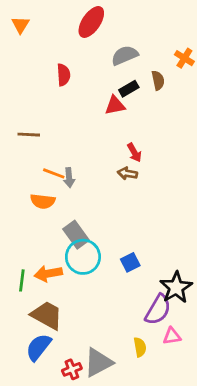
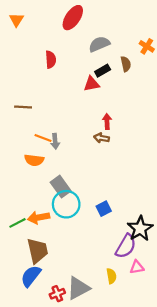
red arrow: (134, 153) -> (107, 121), turned -152
green line: (22, 280) -> (18, 223), turned 56
brown trapezoid: (47, 315) -> (37, 251), turned 48

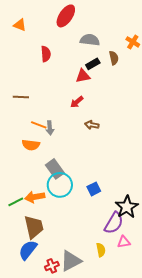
orange triangle: (16, 20) -> (20, 25), moved, turned -40
gray semicircle: (99, 44) -> (90, 40), turned 30
red arrow: (107, 121) -> (77, 102), moved, turned -128

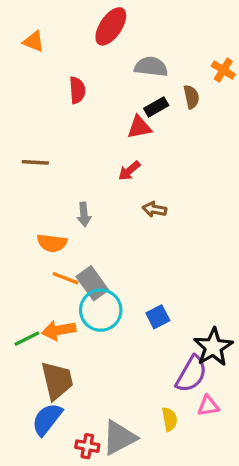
orange line: (39, 125) -> (65, 278), moved
red cross: (52, 266) -> (87, 446), turned 32

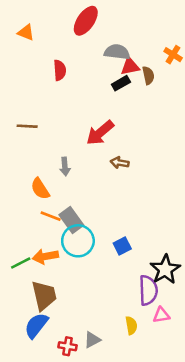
red triangle: (139, 127) -> (130, 66), moved
red arrow: (129, 171) -> (100, 133), size x1.6
orange semicircle: (52, 243) -> (40, 189), turned 50
purple semicircle: (191, 374) -> (148, 290), turned -32
gray triangle: (119, 438) -> (92, 340), size x0.6

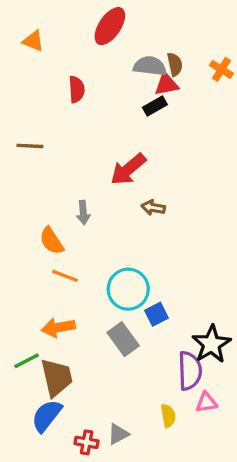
brown semicircle: (148, 75) -> (175, 64), moved
brown line: (27, 126) -> (30, 146), moved
gray rectangle: (71, 220) -> (123, 339), moved
cyan circle: (78, 241) -> (128, 289), moved
green line: (21, 263) -> (27, 361), moved

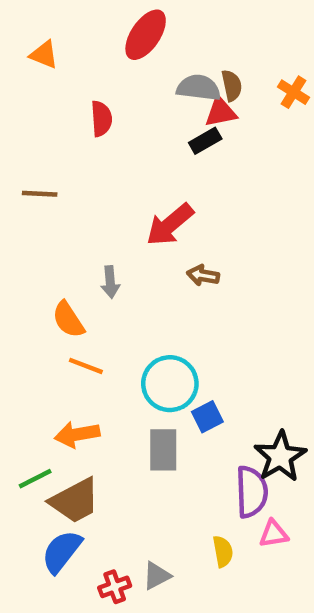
gray rectangle: (123, 339) -> (163, 450), turned 36
brown trapezoid: (57, 377) -> (75, 501), turned 75
red cross: (87, 442) -> (115, 587), turned -30

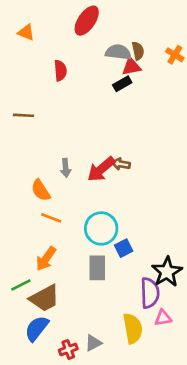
red arrow: (170, 225) -> (101, 169), moved
orange arrow: (77, 434) -> (46, 259), turned -45
yellow semicircle: (223, 551) -> (133, 328), size x1.6

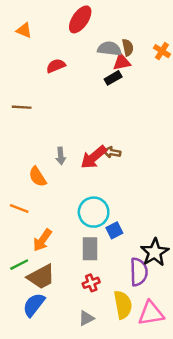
red semicircle: (60, 71) -> (56, 66), turned -108
orange line: (51, 218) -> (19, 208), moved
pink triangle: (163, 318) -> (151, 313), moved, size x1.6
red cross: (68, 349) -> (91, 283), moved

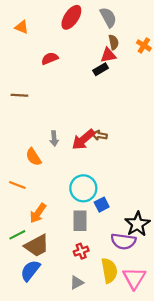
gray semicircle: (109, 49) -> (108, 17), moved, turned 54
purple semicircle: (139, 272) -> (123, 241), turned 100
pink triangle: (151, 313) -> (134, 278), turned -50

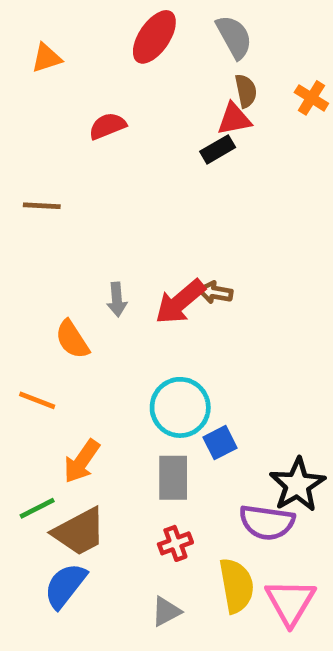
orange triangle: (22, 27) -> (46, 58), turned -40

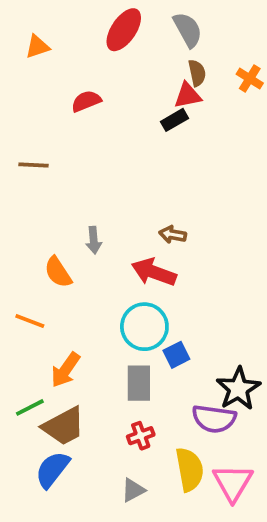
red arrow: (180, 302) -> (154, 272), moved, turned 60

